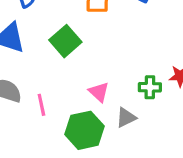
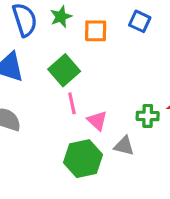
pink line: (41, 105) -> (72, 103), moved
gray triangle: (126, 118) -> (124, 146), turned 40

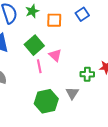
blue square: (140, 21) -> (82, 14), turned 32
pink triangle: (97, 121) -> (55, 55), moved
gray triangle: (124, 146) -> (72, 93), turned 48

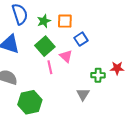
green star: (32, 11) -> (44, 21), moved
blue square: (82, 14) -> (81, 39), moved
green hexagon: (46, 101) -> (30, 102), moved

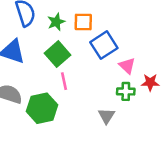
blue square: (81, 39) -> (104, 45), size x1.5
pink triangle: (66, 56) -> (127, 66), moved
green hexagon: (30, 102) -> (42, 108), moved

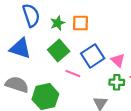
blue square: (104, 45) -> (93, 56), moved
pink line: (64, 81) -> (73, 74), moved, turned -56

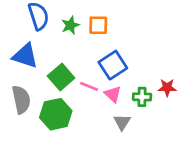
green square: (59, 50) -> (61, 77), moved
pink triangle: (118, 60) -> (113, 94), moved
gray semicircle: (17, 84) -> (21, 100), turned 60

